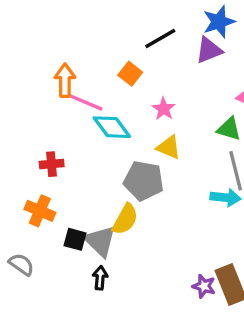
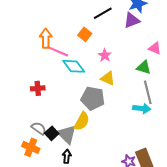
orange cross: (40, 211) -> (31, 147), moved
black square: (75, 239) -> (52, 133), turned 32
gray semicircle: (21, 264) -> (39, 128), moved

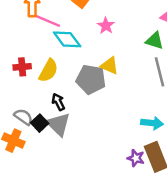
yellow triangle: (108, 78) -> (110, 66), moved
cyan arrow: (142, 108) -> (152, 123), moved
yellow semicircle: (82, 121) -> (48, 71), moved
black arrow: (67, 156) -> (58, 102), moved, turned -32

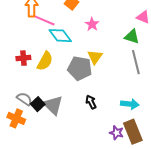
yellow triangle: (110, 66) -> (95, 57), turned 42
black arrow: (58, 102) -> (91, 102), moved

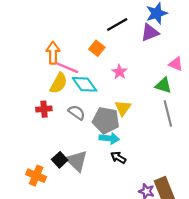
yellow semicircle: (45, 61) -> (59, 83), moved
gray semicircle: (24, 99) -> (77, 112), moved
black arrow: (91, 102) -> (118, 158), turned -32
cyan arrow: (130, 104) -> (109, 138), moved

